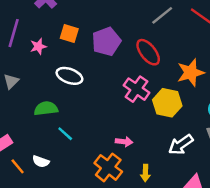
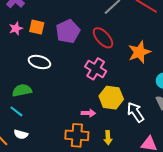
pink star: (38, 46) -> (16, 28), moved
yellow hexagon: (167, 103) -> (111, 98), moved
cyan line: (65, 134) -> (16, 111), moved
white arrow: (181, 145) -> (135, 112), turned 95
orange cross: (108, 167) -> (77, 135), turned -30

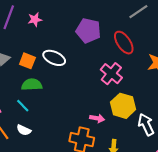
orange square: (37, 27) -> (27, 61), moved
purple pentagon: (68, 31) -> (88, 31), turned 30

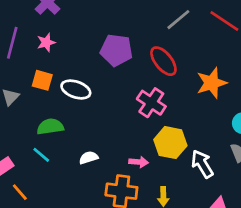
orange square: (27, 61) -> (42, 80), moved
white semicircle: (24, 130) -> (89, 158), moved, turned 144

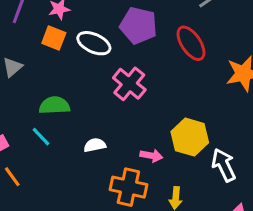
orange square: (42, 80) -> (54, 38), moved
white ellipse: (76, 89) -> (94, 43), moved
pink cross: (151, 103) -> (129, 84), moved

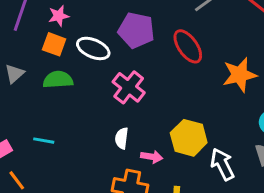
green semicircle: (54, 105) -> (58, 80), moved
cyan line: (41, 137) -> (44, 141), turned -35
white semicircle: (95, 145) -> (122, 138), moved, turned -70

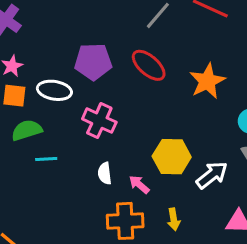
cyan line: (44, 141) -> (46, 159), moved
pink arrow: (152, 157) -> (139, 185), turned -135
white arrow: (222, 164) -> (212, 175), turned 92

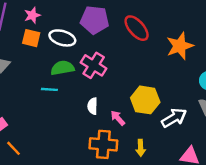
green semicircle: (27, 130) -> (62, 68), moved

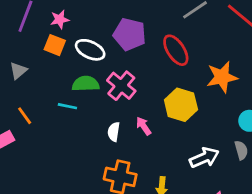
yellow hexagon: (145, 100) -> (181, 105), moved
pink arrow: (118, 118) -> (144, 126), moved
orange line: (14, 148) -> (25, 116), moved

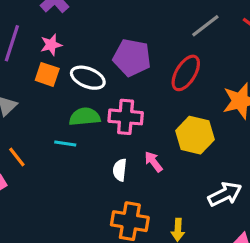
red ellipse: (176, 50) -> (186, 73), turned 68
pink cross: (121, 86) -> (126, 117), turned -32

